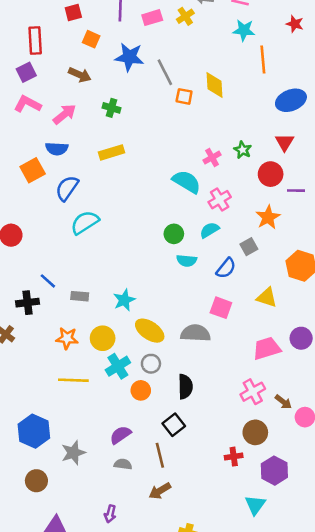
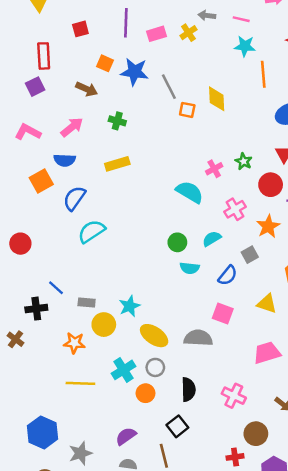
orange square: (91, 39) -> (105, 63), moved
pink L-shape: (28, 104) -> (28, 132), moved
pink cross: (220, 200) -> (235, 209), moved
yellow circle: (103, 338) -> (104, 325), moved
pink cross: (253, 392) -> (234, 396), moved, turned -35

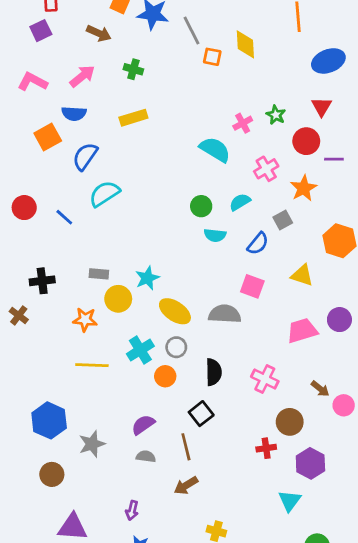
blue line: (56, 288) -> (64, 217), moved

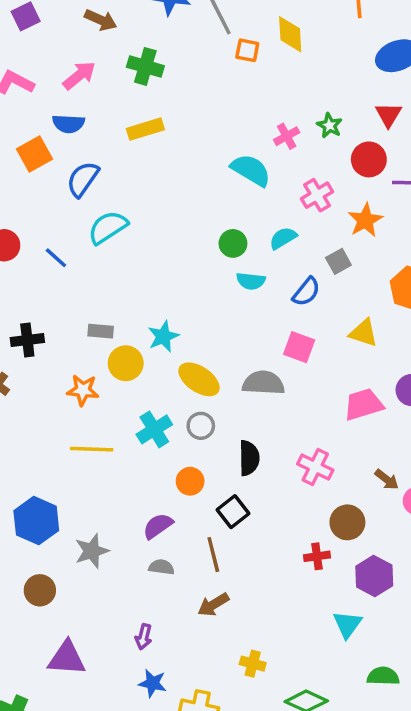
green cross: (133, 69) -> (145, 66), size x1.4
orange circle: (165, 376) -> (190, 481), moved

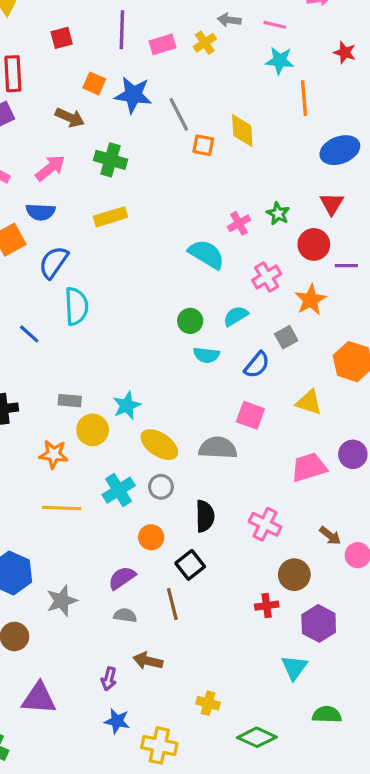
cyan semicircle: (108, 227) -> (76, 306), turned 120
brown arrow: (213, 605) -> (148, 661), moved, turned 44

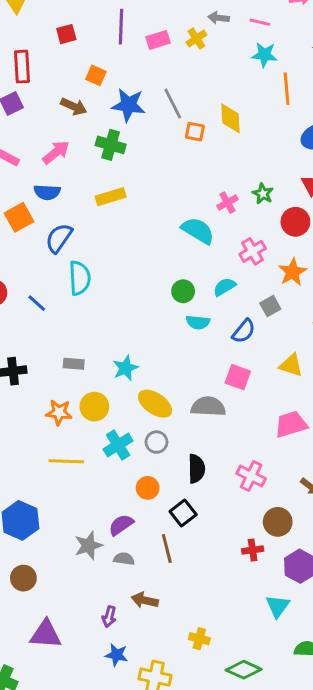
blue star: (133, 95) -> (128, 105), moved
yellow circle: (93, 430) -> (94, 407), moved
gray star: (62, 601) -> (88, 546), moved

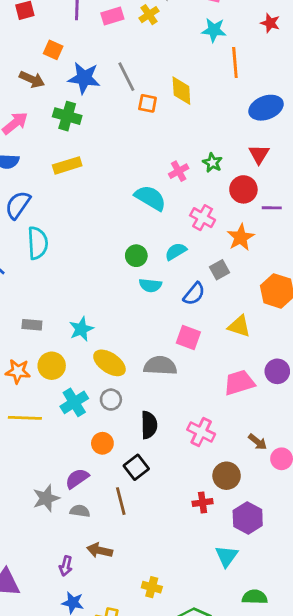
pink cross: (253, 251) -> (203, 218), turned -30

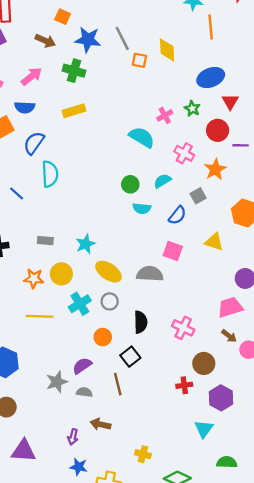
blue ellipse: (266, 108) -> (211, 78), moved
pink trapezoid: (239, 383) -> (230, 307), moved

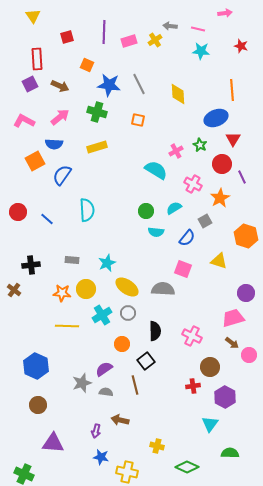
orange line: (211, 27) -> (232, 90), moved
brown arrow: (45, 41) -> (60, 86), moved
orange square: (139, 60) -> (138, 120), moved
purple line: (241, 145) -> (242, 177), turned 64
cyan semicircle: (50, 174) -> (87, 210), moved

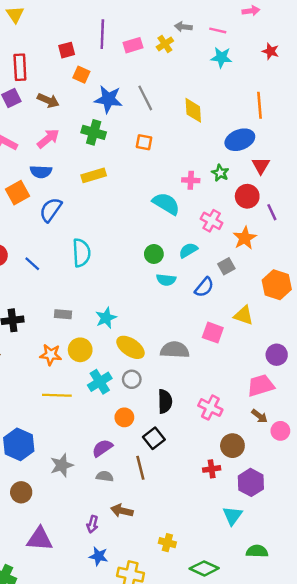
red square: (67, 37) -> (67, 50), moved
pink cross: (176, 151) -> (191, 180), turned 32
pink square: (183, 269) -> (213, 333), moved
gray star: (82, 383) -> (62, 465), moved

